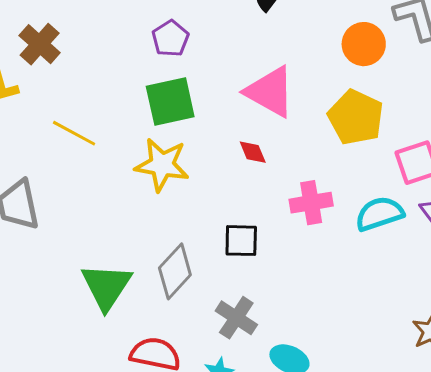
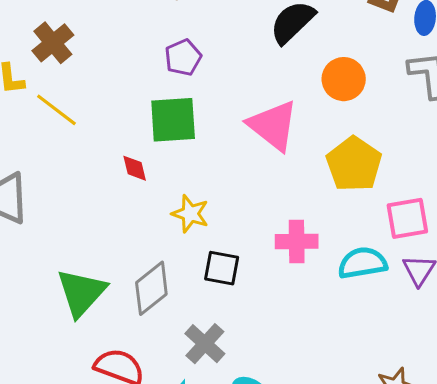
orange circle: (364, 44) -> (344, 79), moved
yellow line: (74, 133) -> (56, 110), moved
red diamond: (253, 152) -> (135, 168), moved
yellow star: (162, 165) -> (190, 214), moved, size x0.7

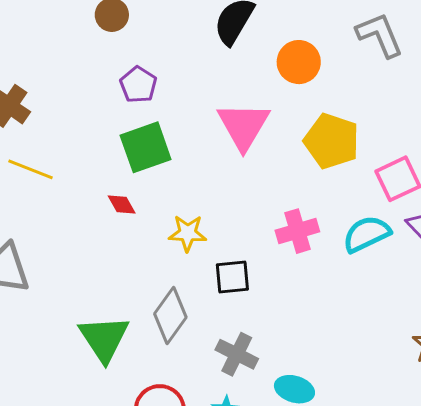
pink triangle: (273, 125) -> (243, 126), turned 38

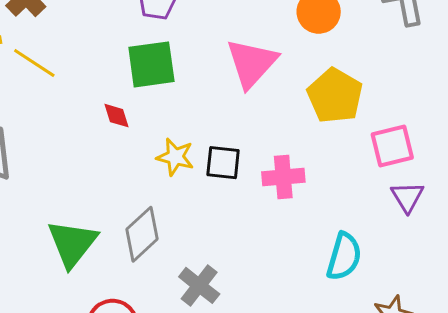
cyan semicircle: (367, 234) -> (344, 257), moved, turned 120
black square: (232, 277) -> (223, 163), moved

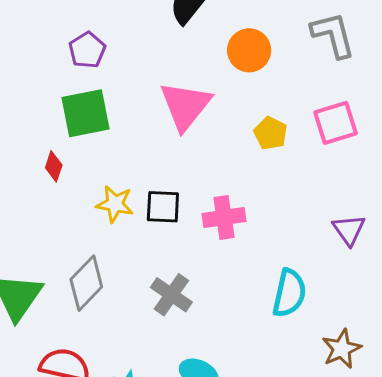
yellow pentagon: (335, 96) -> (271, 133), size x0.6
red diamond: (116, 116) -> (54, 166), turned 40
pink square: (392, 146) -> (335, 123), moved
gray cross: (199, 285) -> (171, 295), moved

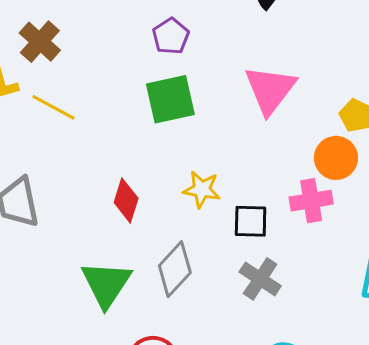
orange circle: (249, 50) -> (336, 158), moved
red diamond: (54, 166) -> (126, 200), moved, size x1.4
black square: (163, 207) -> (251, 221), moved

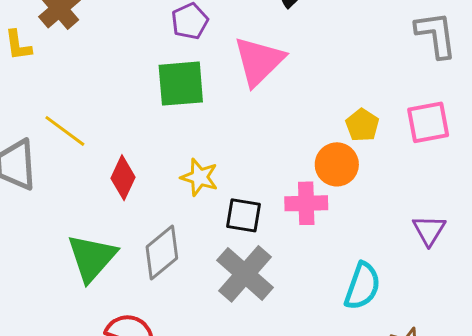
pink triangle: (270, 90) -> (259, 61), moved
yellow line: (54, 107) -> (65, 131), moved
gray cross: (260, 279) -> (245, 274), size x1.4

